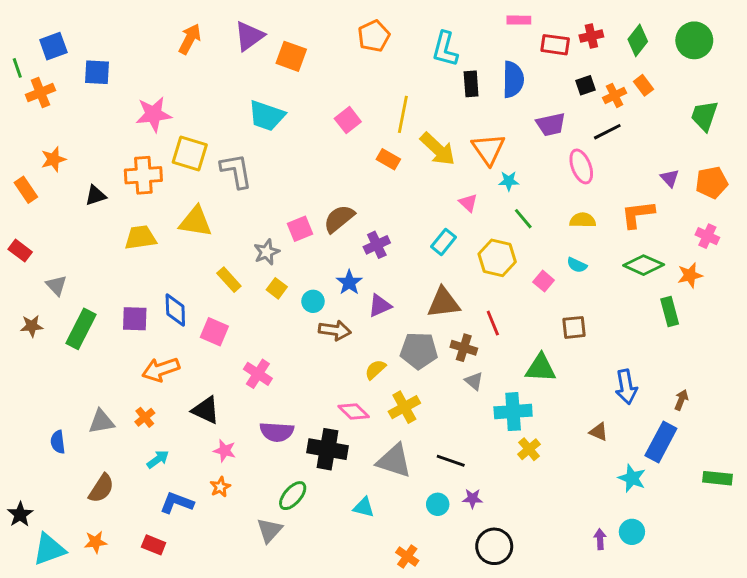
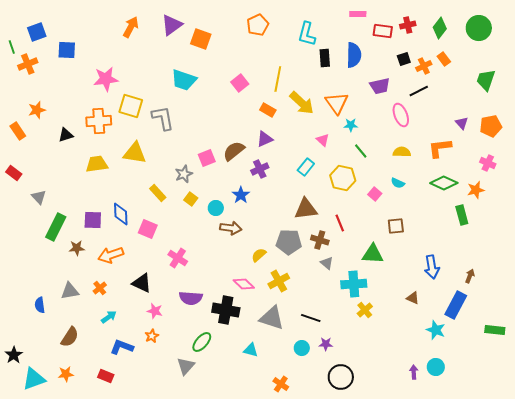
purple triangle: (380, 306) -> (265, 139), moved
brown star: (32, 326) -> (77, 248), moved

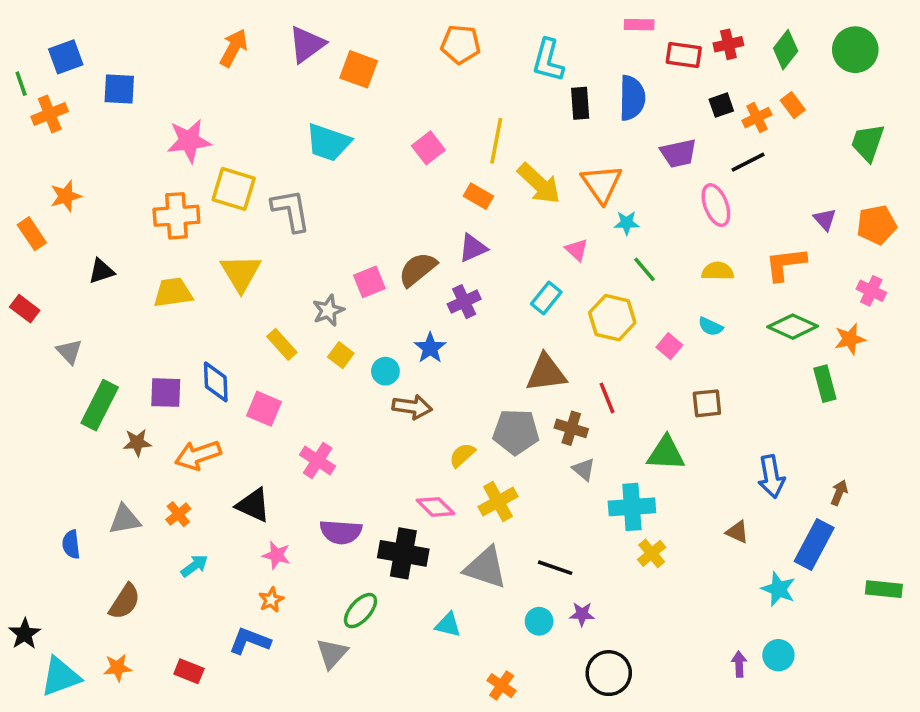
orange pentagon: (258, 25) -> (460, 44), turned 30
black triangle: (66, 135) -> (101, 271), moved
yellow triangle: (135, 153) -> (241, 273), turned 50
blue L-shape: (122, 347) -> (250, 641), moved

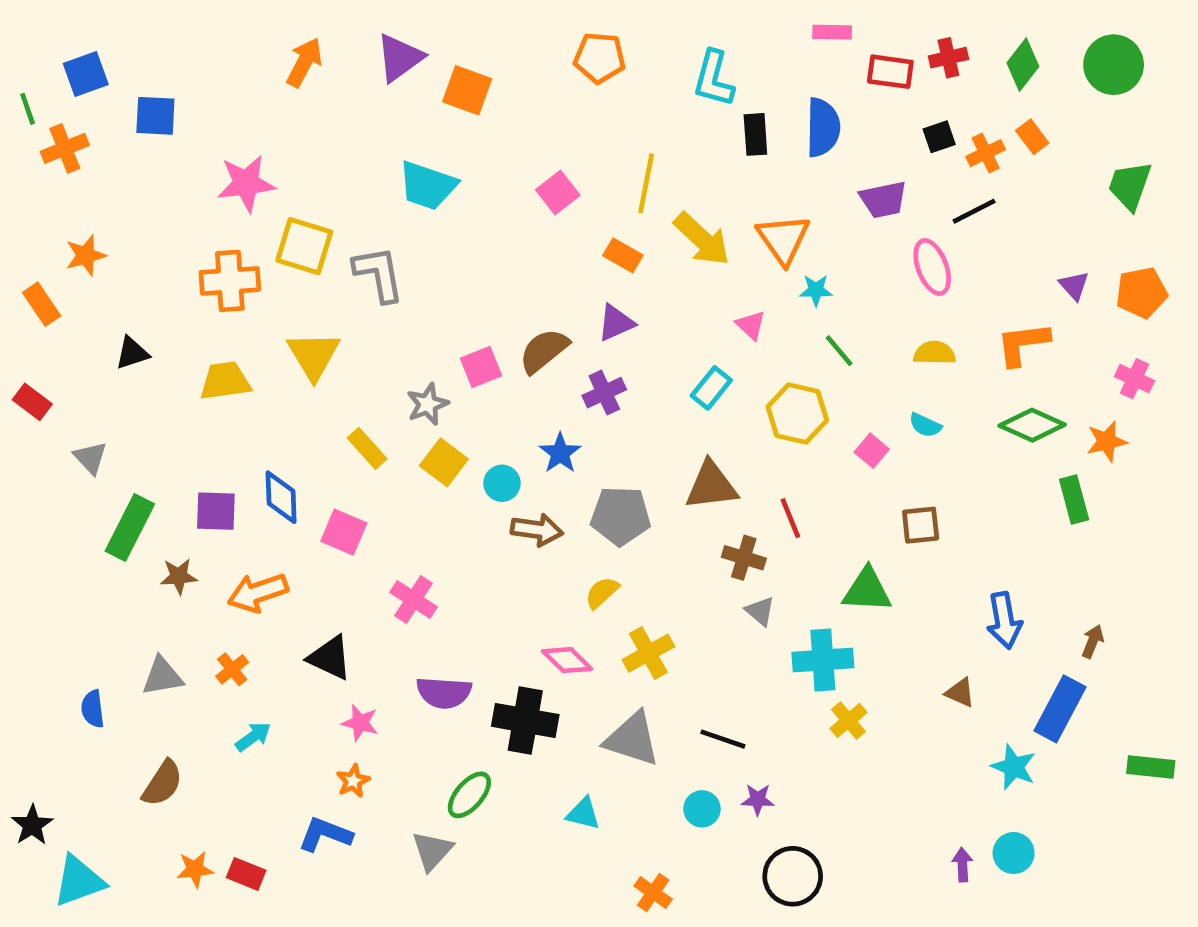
yellow square: (341, 355) -> (444, 462), size x1.4
gray pentagon: (516, 432) -> (621, 516), moved
orange star: (118, 668) -> (195, 869), moved

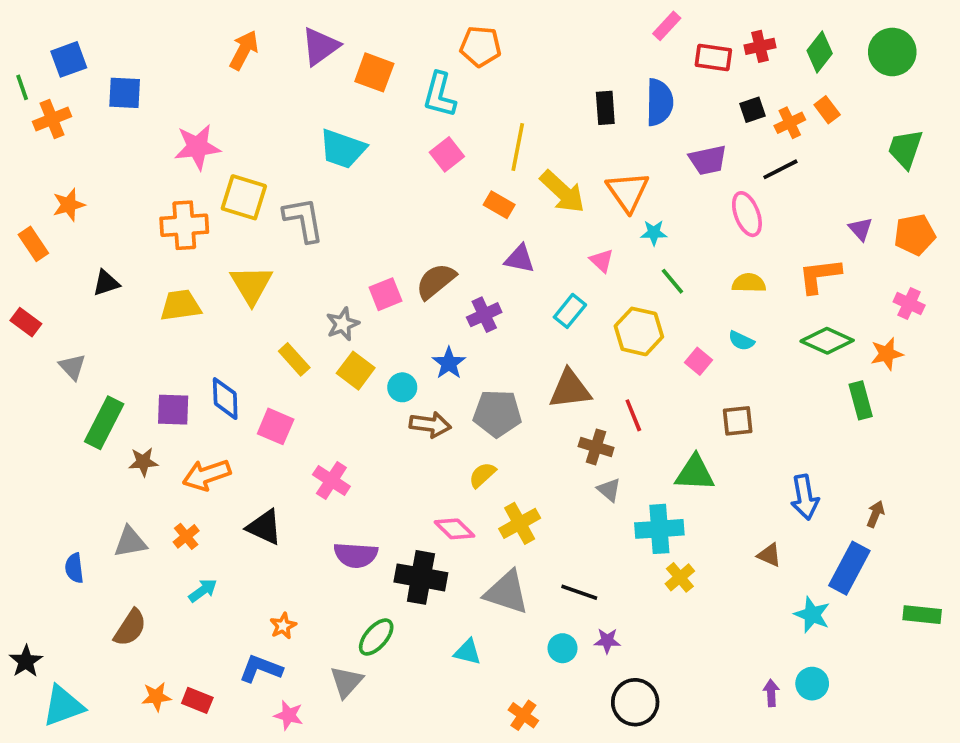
pink rectangle: (832, 32) -> (667, 26), turned -48
cyan L-shape: (714, 79) -> (440, 95), moved
purple triangle: (616, 323) -> (520, 259), moved, turned 36
pink star: (360, 723) -> (289, 715), moved

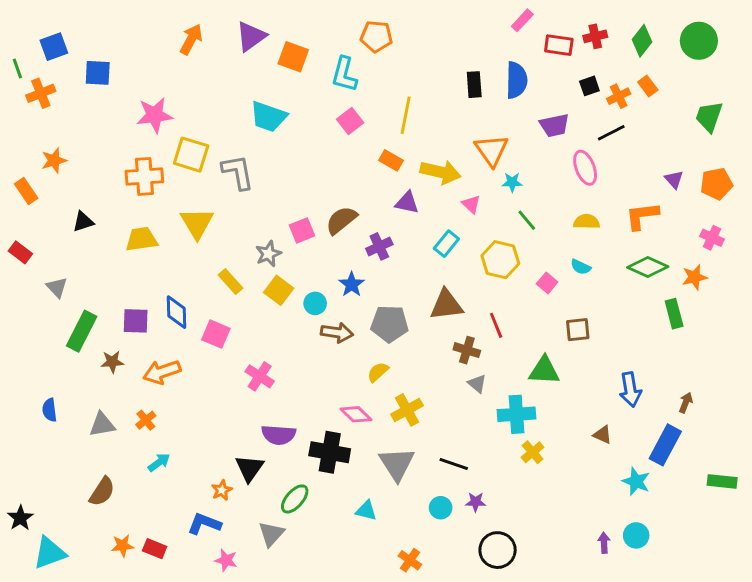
yellow arrow: (562, 192) -> (441, 172), moved, turned -30
black triangle: (264, 527) -> (249, 468), moved, turned 40
blue semicircle: (74, 568) -> (50, 410), moved
gray triangle: (507, 592) -> (397, 464), turned 39

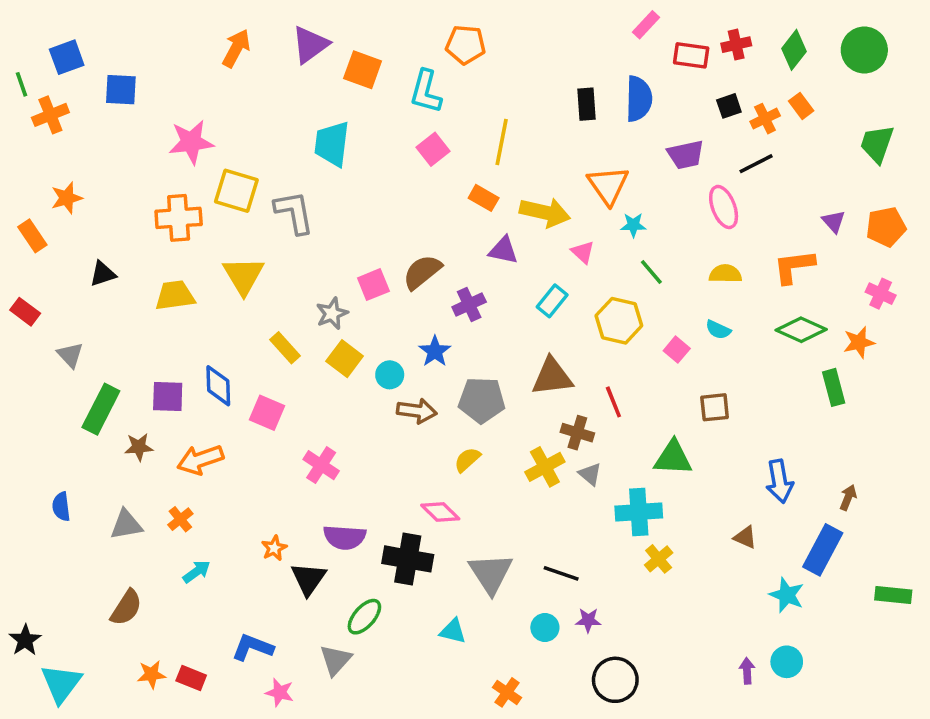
cyan trapezoid: (268, 117) -> (332, 144), turned 78
yellow cross: (407, 410) -> (545, 467), moved
orange star: (222, 490) -> (274, 548), moved
cyan triangle: (50, 553) -> (61, 683), turned -33

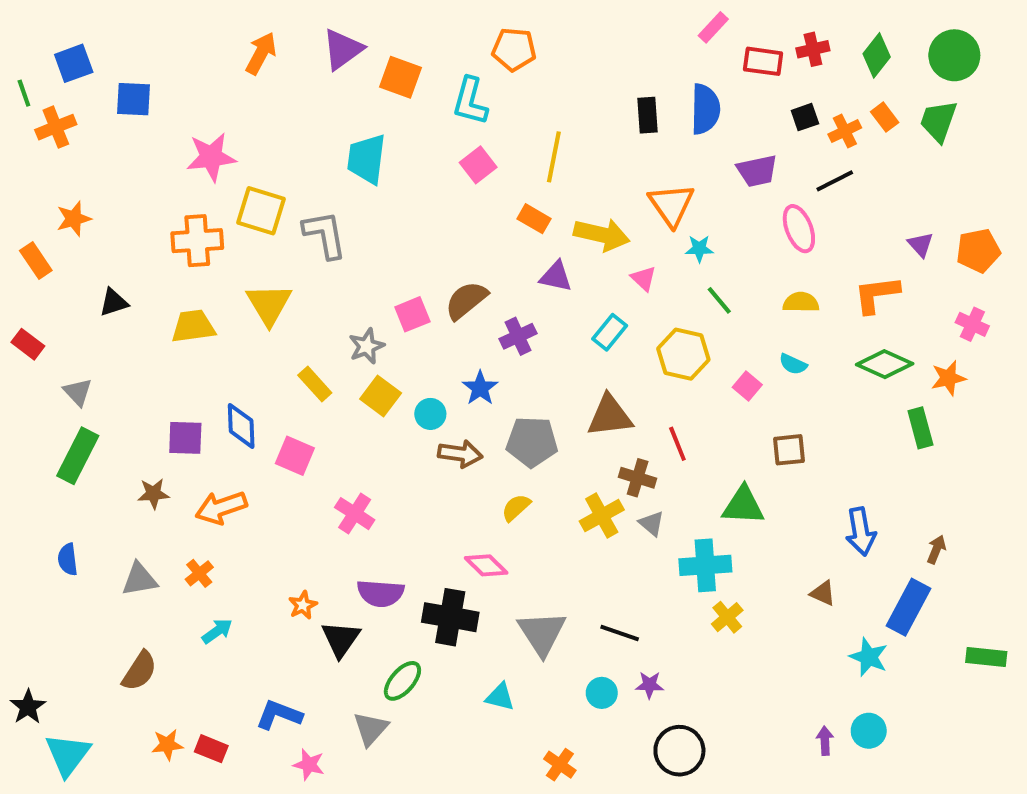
green trapezoid: (877, 144) -> (938, 121), moved
green rectangle: (101, 409) -> (78, 456), moved

